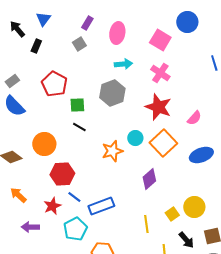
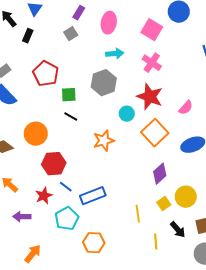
cyan circle: (135, 138) -> (127, 114), moved
purple diamond: (149, 179) -> (160, 174), moved

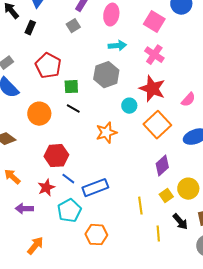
orange circle: (36, 134) -> (39, 114), moved

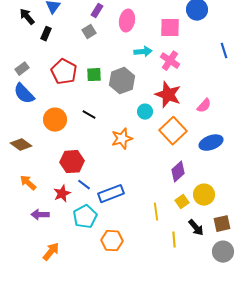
pink square: (154, 22) -> (170, 28), turned -30
cyan arrow: (117, 46) -> (143, 52), moved
green square: (71, 87) -> (94, 75), moved

